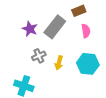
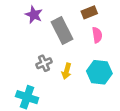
gray rectangle: (55, 27) -> (62, 30), turned -65
purple star: (30, 29) -> (34, 15), moved

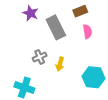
cyan hexagon: (99, 72) -> (94, 77), moved

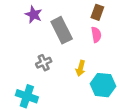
brown rectangle: (80, 11) -> (97, 12), moved, turned -48
yellow arrow: (60, 64) -> (81, 68), moved

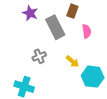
brown rectangle: (97, 12) -> (72, 11), moved
yellow arrow: (81, 68) -> (72, 61), turned -64

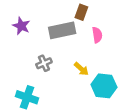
purple star: (30, 13) -> (21, 26), moved
gray rectangle: (55, 27) -> (62, 30), turned -75

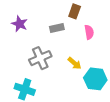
gray rectangle: (62, 30) -> (57, 28), size x0.6
gray cross: (44, 63) -> (40, 58), size x1.5

